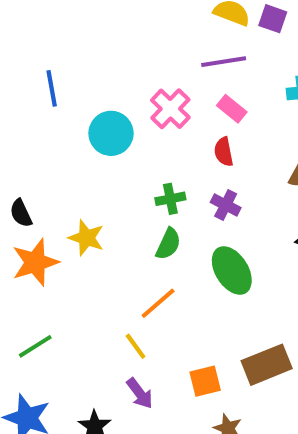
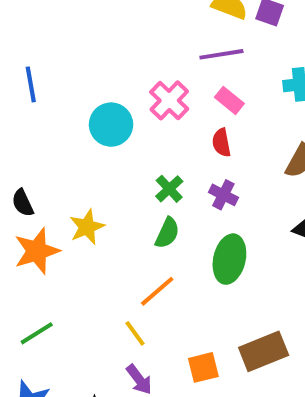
blue line: (52, 88) -> (31, 84), moved
green cross: (170, 199) -> (169, 189), turned -32
yellow star: (86, 238) -> (87, 227), turned 30
green ellipse: (232, 271) -> (229, 259), turned 45

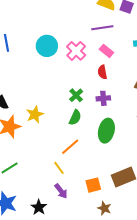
cyan circle: (111, 125) -> (47, 46), moved
purple cross: (223, 195) -> (103, 98), turned -32

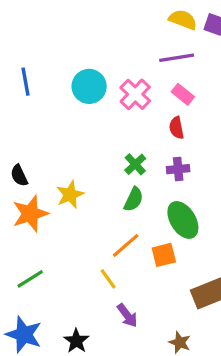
green ellipse: (106, 131) -> (183, 220), turned -45
orange square: (93, 185) -> (164, 255), moved
purple arrow: (61, 191) -> (127, 315), moved

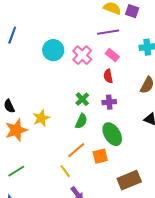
blue line: (25, 82) -> (12, 35), moved, turned 30

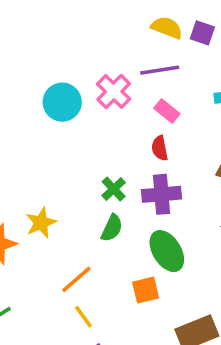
pink cross: (82, 55) -> (114, 91), moved
purple cross: (109, 102) -> (162, 194), size x1.5
orange line: (76, 150) -> (76, 279), moved

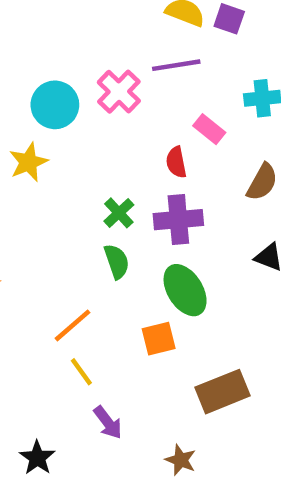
pink rectangle: (167, 111) -> (209, 129), moved
yellow star: (41, 223) -> (28, 162), moved
green semicircle: (112, 228) -> (117, 261), turned -44

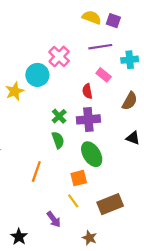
purple line: (176, 65) -> (100, 47), moved
cyan circle: (55, 105) -> (37, 75), moved
orange line: (73, 325) -> (36, 172), turned -30
yellow line: (81, 372) -> (73, 201), moved

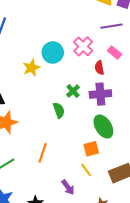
pink cross: (59, 56) -> (83, 46), moved
green semicircle: (58, 140) -> (59, 110), moved
orange line: (36, 172) -> (43, 153), moved

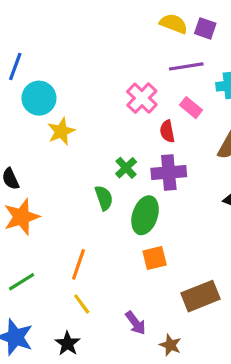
cyan circle: (53, 53) -> (39, 98), moved
green ellipse: (103, 126) -> (145, 215), moved, turned 50
yellow line: (86, 170) -> (82, 304), moved
purple arrow: (68, 187) -> (136, 323), moved

